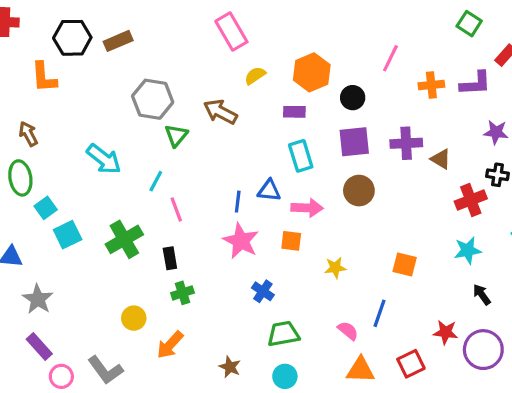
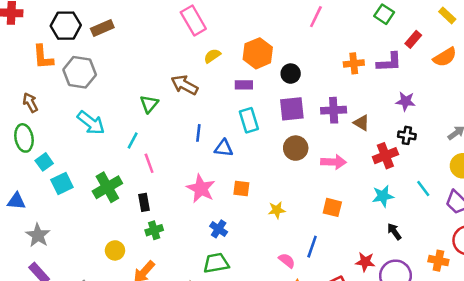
pink line: (390, 58) -> (316, 17), moved
gray hexagon: (153, 99) -> (80, 72), moved
blue line: (238, 202) -> (198, 133), moved
pink arrow: (307, 208) -> (334, 162), moved
green trapezoid: (283, 334) -> (216, 263), moved

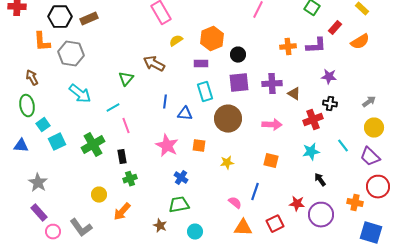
cyan line: (133, 140) -> (113, 108), turned 32
brown circle: (296, 148) -> (228, 119), moved, size x1.4
blue triangle: (16, 201) -> (21, 146), moved

